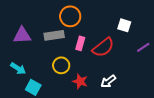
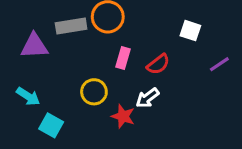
gray rectangle: (54, 35) -> (71, 26), moved
red semicircle: (103, 47) -> (158, 64), size x0.7
white arrow: (108, 81) -> (148, 98), moved

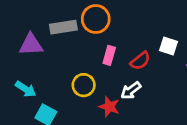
white square: (190, 31) -> (169, 46), moved

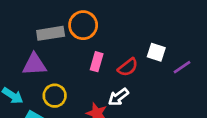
purple triangle: (31, 45) -> (34, 64), moved
yellow circle: (84, 85) -> (55, 96), moved

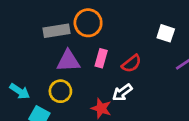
white square: (156, 52) -> (166, 33), moved
purple triangle: (34, 64) -> (68, 61), moved

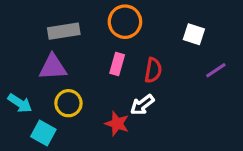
orange circle: (88, 23) -> (125, 22), moved
purple triangle: (68, 61) -> (53, 67), moved
red semicircle: (131, 64) -> (153, 70), turned -42

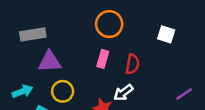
gray rectangle: (64, 31) -> (33, 34), moved
purple line: (216, 70) -> (184, 94), moved
cyan arrow: (20, 103) -> (22, 91), turned -54

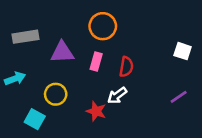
white square: (166, 34) -> (183, 51), moved
purple triangle: (50, 62) -> (62, 52), moved
cyan arrow: (22, 91) -> (15, 79), moved

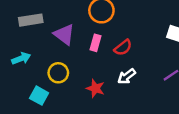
purple triangle: (62, 52) -> (64, 34), turned 40
red semicircle: (126, 67) -> (123, 48), turned 42
white arrow: (117, 96) -> (127, 76), moved

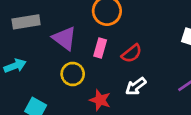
yellow circle: (58, 73) -> (73, 74), moved

